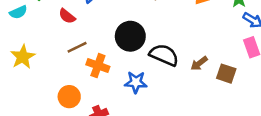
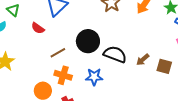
brown line: (77, 47) -> (58, 53), moved
orange cross: (98, 66) -> (63, 75), moved

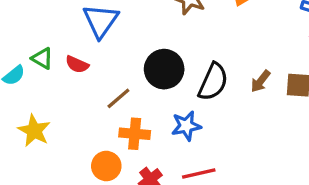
green triangle: (13, 10) -> (42, 58), moved
black semicircle: (115, 54) -> (213, 82), turned 105

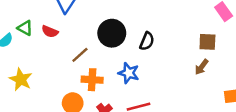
brown arrow: (261, 81) -> (202, 67), moved
black semicircle: (213, 82) -> (147, 41), size x0.7
blue star: (186, 126) -> (129, 73), turned 30

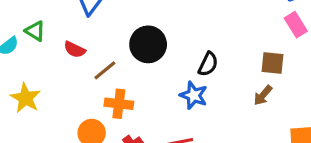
red semicircle: (50, 32) -> (75, 50), moved
black semicircle: (147, 41) -> (208, 64), moved
blue star: (129, 73) -> (194, 95), moved

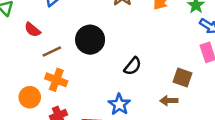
blue star: (194, 95) -> (119, 104), moved
brown arrow: (263, 95) -> (169, 101), turned 35

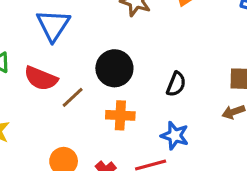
red semicircle: (32, 30) -> (41, 78), size x1.5
orange cross: (56, 80) -> (120, 115), moved

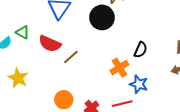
black circle: (114, 68) -> (102, 17), moved
orange cross: (120, 115) -> (119, 68), moved, turned -36

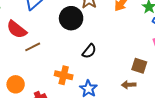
black semicircle: (141, 50) -> (89, 51), moved
orange cross: (119, 68) -> (64, 75), moved, turned 30

